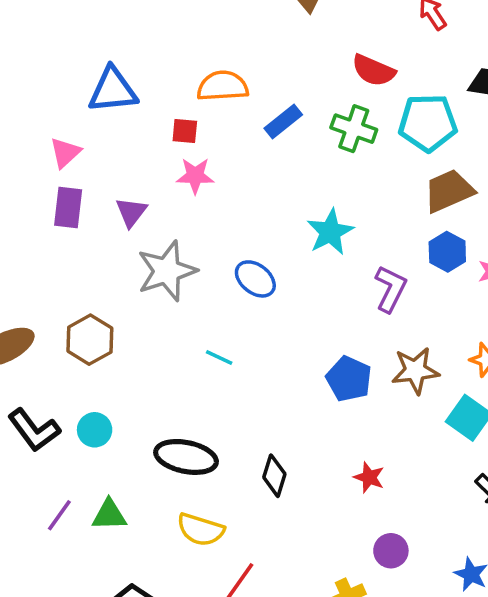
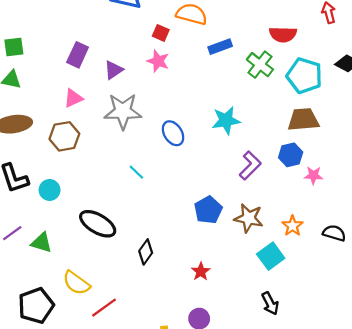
red semicircle: (374, 70) -> (283, 34), turned -40
pink triangle: (65, 153) -> (73, 98), moved
yellow semicircle: (201, 530) -> (76, 283), moved

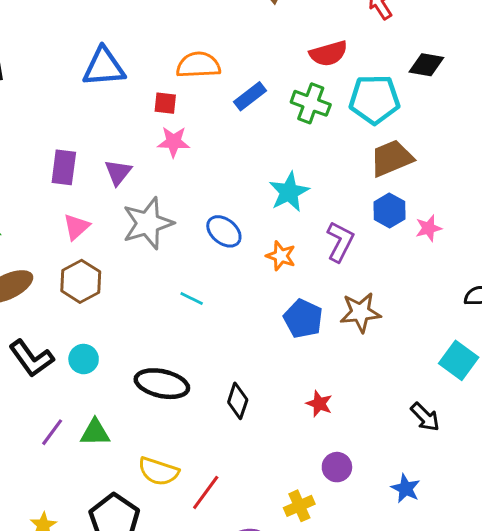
orange star: (293, 226) -> (281, 256), moved
cyan square: (271, 256) -> (459, 360), moved

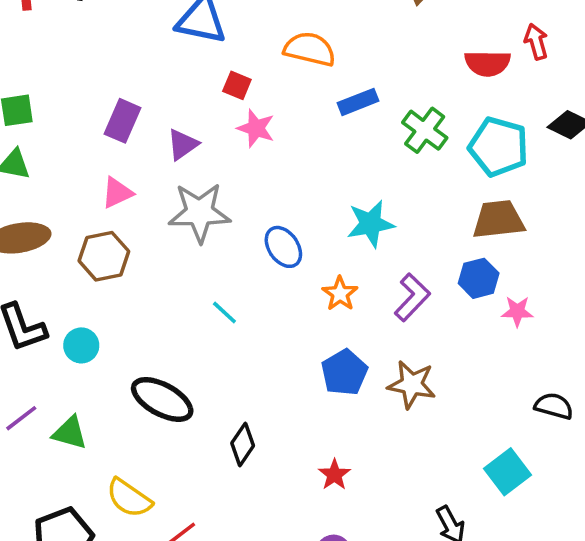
red semicircle: (328, 54) -> (488, 63), moved
red square: (165, 103) -> (237, 85), moved

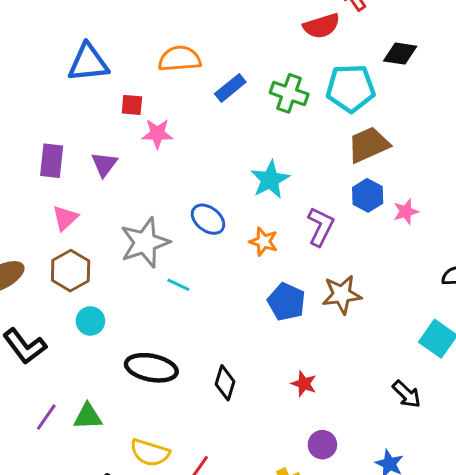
gray star: (200, 212) -> (145, 243), moved
cyan circle: (81, 345) -> (90, 321), moved

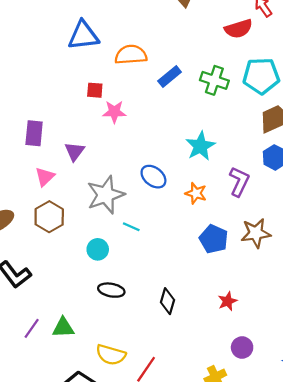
blue triangle: (88, 63) -> (83, 35), moved
purple triangle: (104, 164) -> (74, 151), moved
cyan circle: (90, 321) -> (98, 249), moved
black ellipse: (151, 368) -> (111, 290), size x0.7
red star: (304, 384) -> (228, 301), turned 30

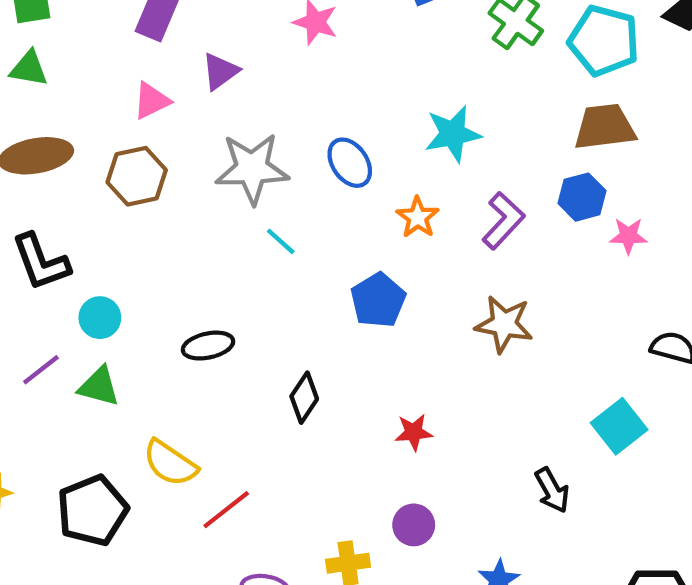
blue pentagon: (214, 239) -> (378, 300), moved
cyan circle: (98, 249) -> (100, 318), moved
black ellipse: (111, 290) -> (208, 346), turned -40

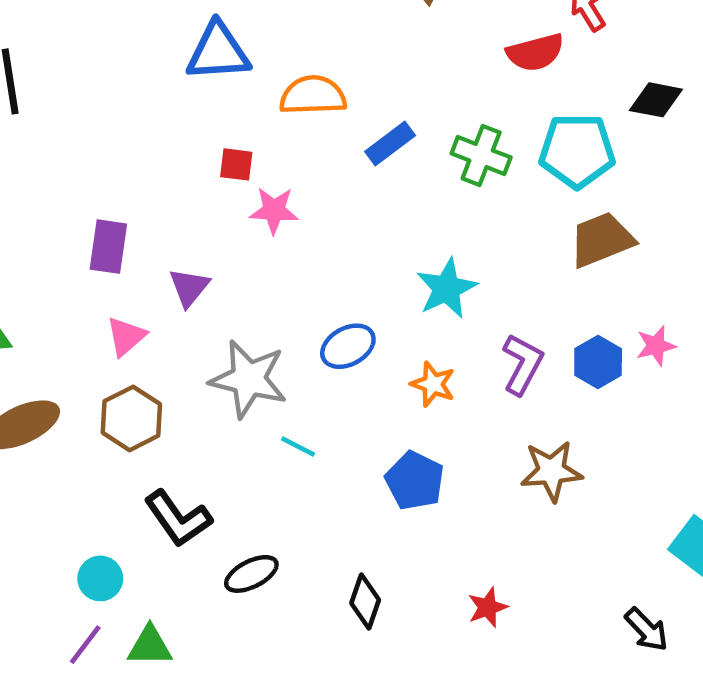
blue ellipse: (350, 163) -> (348, 346), turned -69
gray star: (252, 168) -> (248, 379), turned 30
blue hexagon: (582, 197) -> (598, 362), moved
black L-shape: (41, 262) -> (178, 518), moved
cyan circle: (100, 318) -> (100, 578), moved

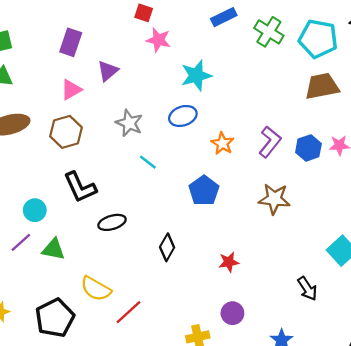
cyan star: (447, 288) -> (196, 75), moved
gray star: (248, 379) -> (129, 123), size x0.7

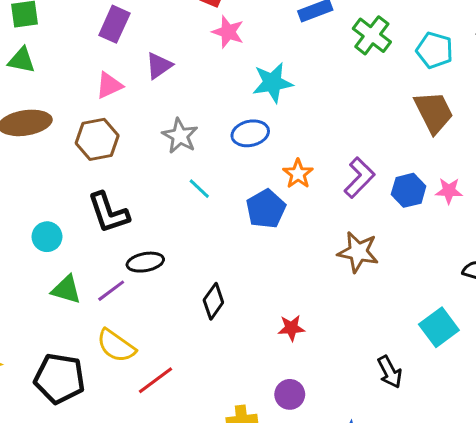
cyan pentagon: (318, 39) -> (435, 50), size x0.7
brown trapezoid: (322, 86) -> (434, 112), turned 69
blue pentagon: (204, 191) -> (266, 209), moved
purple line: (21, 242) -> (111, 291), moved
black pentagon: (55, 318) -> (60, 378), turned 30

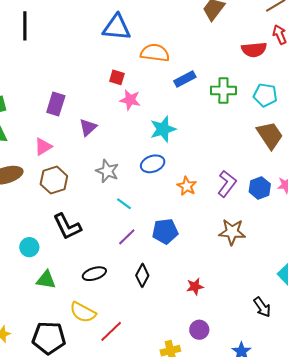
green cross: (372, 35) -> (223, 90), turned -30
pink triangle: (109, 85) -> (43, 147), moved
blue pentagon: (266, 209) -> (165, 231), moved, turned 30
black ellipse: (145, 262) -> (94, 274), moved
purple line: (111, 291) -> (127, 237), moved

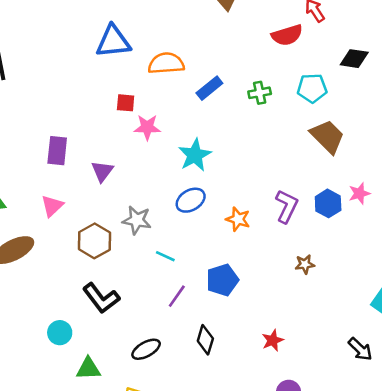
green cross: (223, 90) -> (260, 93), size x0.7
brown hexagon: (54, 180) -> (94, 241), moved
brown star: (232, 232) -> (305, 264), size x0.6

